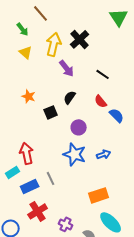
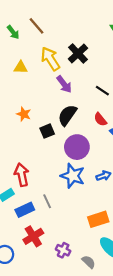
green arrow: (23, 29) -> (13, 32), moved
yellow arrow: (54, 44) -> (50, 59), turned -45
yellow triangle: (26, 52) -> (21, 67), turned -40
black semicircle: (70, 97) -> (67, 115), size x1.5
purple circle: (79, 127) -> (77, 147), size x1.5

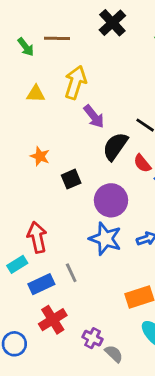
brown line: (37, 26) -> (57, 38), turned -48
black cross: (78, 53) -> (112, 23), moved
yellow arrow: (50, 59) -> (75, 82), turned 50
black semicircle: (67, 115) -> (115, 146), moved
gray semicircle: (89, 262) -> (114, 354), moved

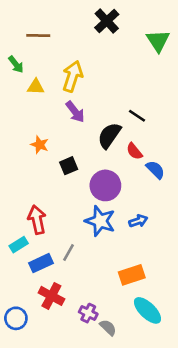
brown line: (57, 38) -> (38, 36), moved
green arrow: (26, 47) -> (16, 64), moved
purple arrow: (94, 117) -> (75, 112), moved
gray line: (71, 273) -> (69, 253), turned 54
red cross: (53, 320) -> (51, 296), turned -30

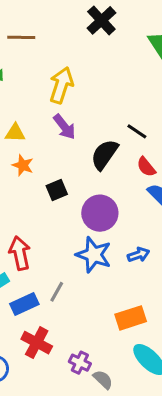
yellow triangle: (36, 87) -> (15, 133), moved
red semicircle: (134, 151) -> (146, 167), moved

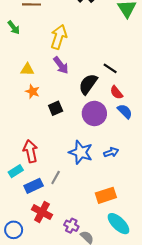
purple circle: (100, 213) -> (94, 113), moved

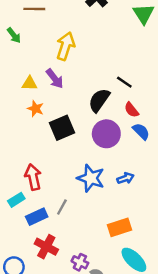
purple arrow: (61, 65) -> (55, 79), moved
black square: (56, 108) -> (62, 128), size x1.5

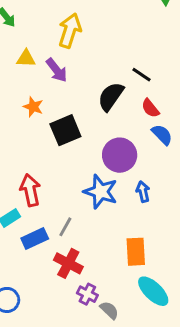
yellow triangle: (30, 83) -> (26, 58), moved
purple circle: (106, 134) -> (120, 155), moved
blue arrow: (126, 178) -> (143, 192), turned -84
orange rectangle: (120, 227) -> (136, 252), turned -75
red cross: (46, 247) -> (68, 263), moved

